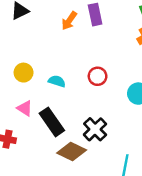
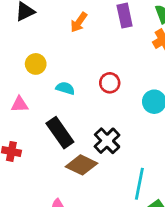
purple rectangle: (95, 15) -> (125, 16), moved
yellow circle: (24, 73) -> (36, 64), moved
pink triangle: (25, 108) -> (20, 104), moved, turned -35

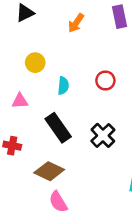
cyan semicircle: (65, 88) -> (63, 86), turned 78
brown diamond: (81, 165) -> (49, 171), moved

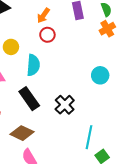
red circle: (105, 81) -> (47, 35), moved
cyan semicircle: (63, 86) -> (33, 65), size x1.5

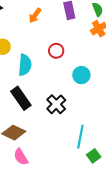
red circle: (47, 35) -> (56, 51), moved
cyan circle: (100, 75) -> (81, 75), moved

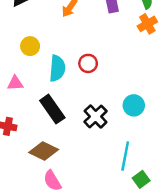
red circle: (56, 51) -> (88, 63), moved
cyan circle: (81, 75) -> (134, 105), moved

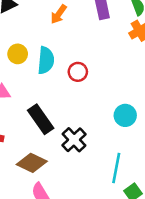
cyan semicircle: (57, 68) -> (46, 60), moved
black cross: (96, 116) -> (74, 140), moved

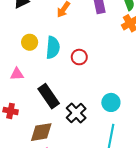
cyan circle: (125, 115) -> (111, 102), moved
brown diamond: (32, 163) -> (41, 132), turned -35

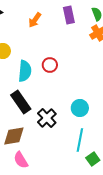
cyan semicircle: (53, 48) -> (25, 71), moved

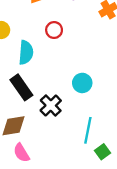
red circle: (50, 65) -> (54, 30), moved
cyan circle: (80, 108) -> (82, 83), moved

